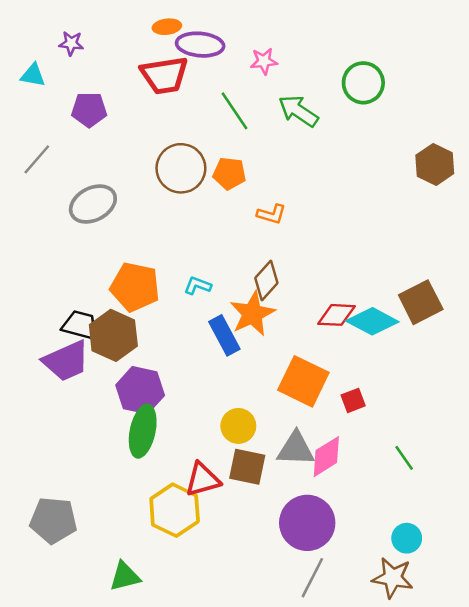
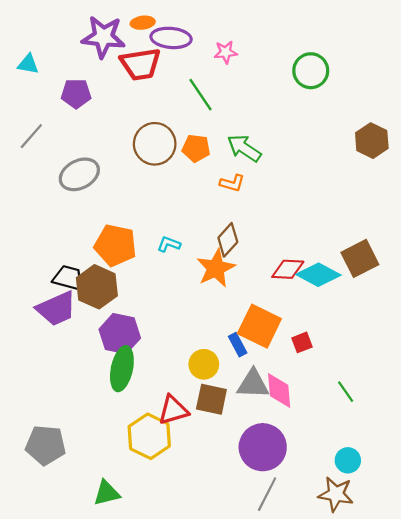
purple star: (71, 43) -> (103, 37), moved, size x2.0
green arrow: (298, 111) -> (244, 148), moved
blue rectangle: (224, 335) -> (238, 345), moved, size x0.7
pink diamond: (326, 457) -> (279, 390), turned -63

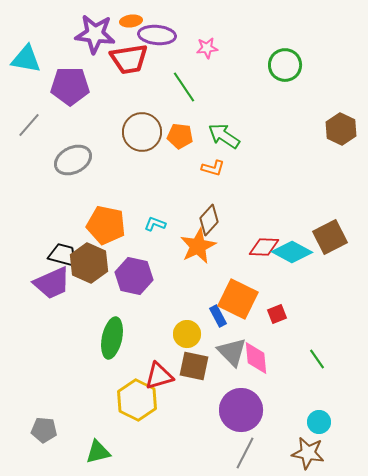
cyan triangle: (28, 64) -> (26, 59), size x1.5
purple pentagon: (76, 94) -> (70, 86), size x1.4
purple hexagon: (120, 334) -> (134, 276), moved
gray triangle: (253, 384) -> (232, 352), turned 44
gray pentagon: (46, 445) -> (44, 430), moved, size x0.7

